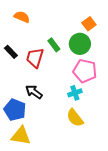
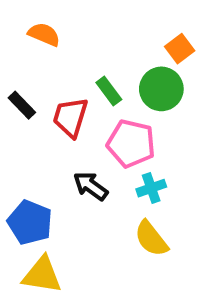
pink pentagon: (85, 71) -> (131, 144), moved
black arrow: (34, 92) -> (91, 186), moved

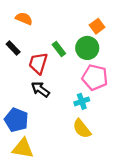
black rectangle: (22, 105) -> (13, 48), moved
pink pentagon: (131, 144) -> (95, 77), moved
black arrow: (91, 186) -> (40, 89), moved

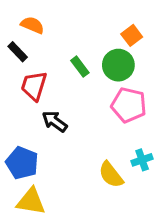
black rectangle: (13, 48) -> (18, 52), moved
red trapezoid: (38, 63) -> (34, 86), moved
cyan cross: (82, 101) -> (142, 160), moved

